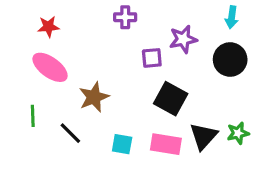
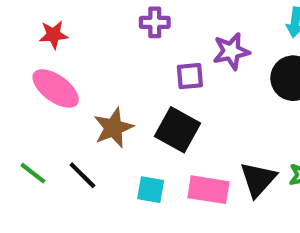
black square: (171, 99) -> (177, 130), moved
green line: (33, 116) -> (33, 173), moved, turned -50

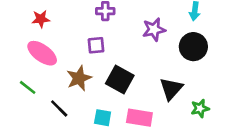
purple square: (190, 76) -> (96, 45), moved
green line: (33, 173) -> (28, 87), moved
black triangle: (258, 179) -> (171, 89), moved

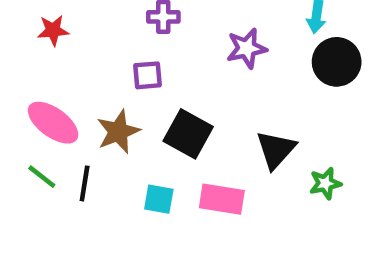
black circle: (193, 47) -> (337, 62), moved
pink ellipse: (42, 53) -> (53, 123), moved
green line: (28, 87) -> (42, 177), moved
black line: (59, 108) -> (85, 183), turned 54

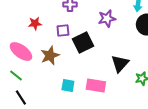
red star: (53, 30) -> (35, 24), moved
black square: (188, 134) -> (83, 42), moved, turned 35
black line: (85, 183) -> (21, 98), moved, turned -42

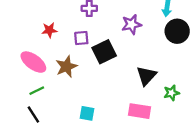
green line: (16, 76) -> (37, 91), moved, turned -64
cyan square: (68, 86) -> (87, 113), moved
pink rectangle: (96, 86) -> (139, 111), moved

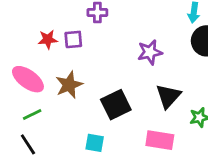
purple star: (132, 24) -> (150, 52), moved
purple square: (81, 38) -> (73, 39), moved
black square: (104, 52) -> (116, 105), moved

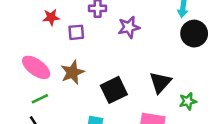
red star: (48, 39) -> (51, 17), moved
purple star: (150, 52) -> (129, 27), moved

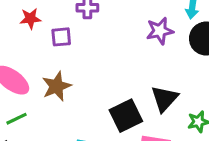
purple star: (129, 27) -> (160, 31), moved
black square: (114, 90) -> (126, 116), moved

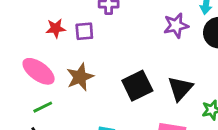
red star: (30, 18) -> (56, 28), moved
black square: (126, 116) -> (137, 86), moved

